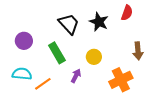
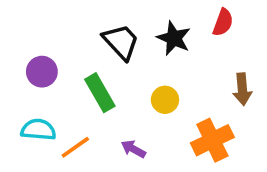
purple arrow: (76, 76) -> (133, 149), moved, turned -88

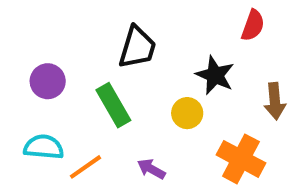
black star: (174, 38) -> (215, 75), moved
black trapezoid: (121, 42) -> (137, 47), turned 60
orange cross: (212, 140) -> (241, 159), turned -36

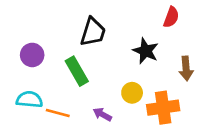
yellow circle: (187, 113) -> (132, 93), moved
orange cross: (241, 159) -> (163, 108), turned -36
orange line: (86, 167) -> (58, 113), turned 50

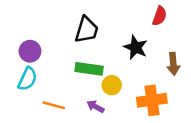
green rectangle: (77, 71) -> (89, 69), moved, turned -52
yellow circle: (132, 93) -> (112, 85), moved
cyan semicircle: (29, 100) -> (27, 79), moved, turned 110

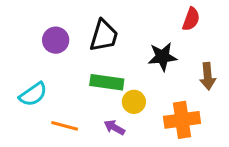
black star: (136, 47) -> (162, 57), turned -30
purple circle: (30, 51) -> (56, 40), moved
cyan semicircle: (27, 79) -> (33, 94), turned 30

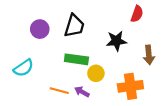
orange line: (65, 126) -> (59, 91), moved

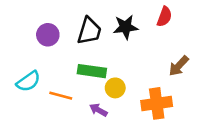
black star: (116, 41) -> (126, 27), moved
brown arrow: (149, 55) -> (179, 66), turned 48
orange line: (59, 91) -> (61, 96), moved

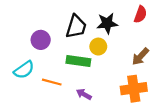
purple circle: (48, 35) -> (41, 40), moved
brown arrow: (179, 66) -> (140, 57), moved
yellow circle: (115, 88) -> (98, 47), moved

